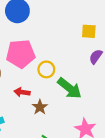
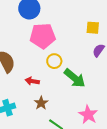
pink pentagon: (21, 54) -> (43, 36), moved
brown star: (40, 107) -> (41, 103), moved

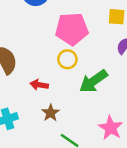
pink pentagon: (43, 36) -> (72, 29), moved
green arrow: (75, 78) -> (93, 81), turned 105

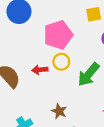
red arrow: (39, 85) -> (40, 70), moved

